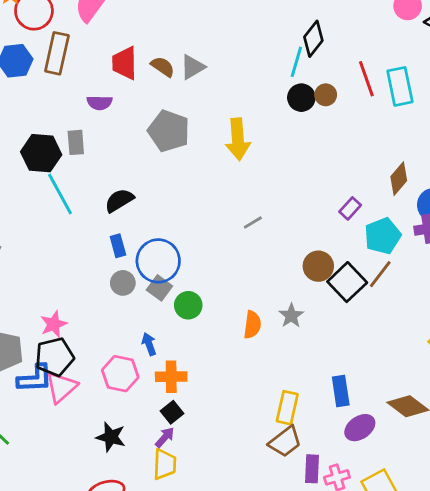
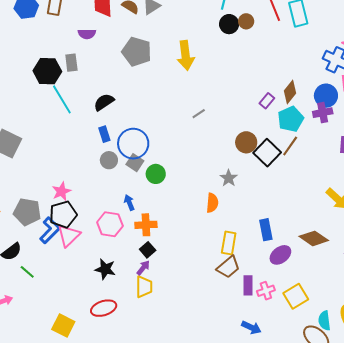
brown diamond: (399, 179) -> (290, 92), moved
orange semicircle: (252, 325) -> (212, 203), moved
blue L-shape: (35, 378) -> (50, 230), turned -40

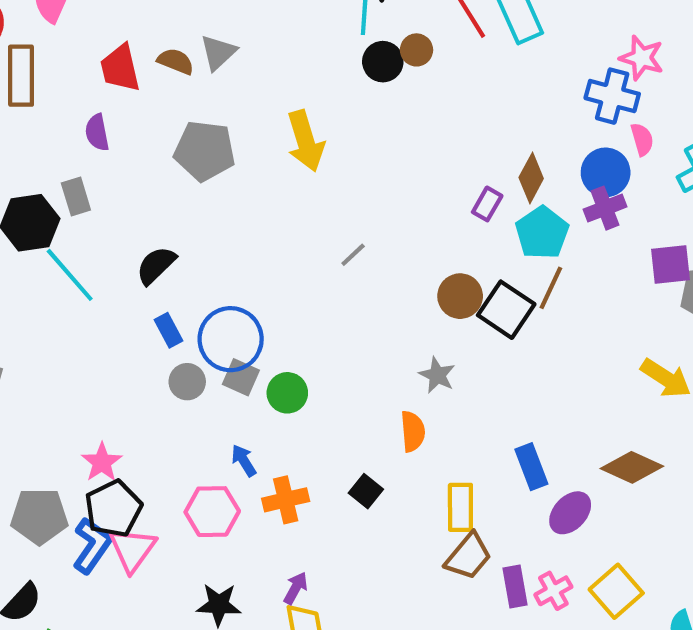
purple semicircle: (87, 34) -> (97, 132), turned 90
black square: (148, 250) -> (366, 491), moved

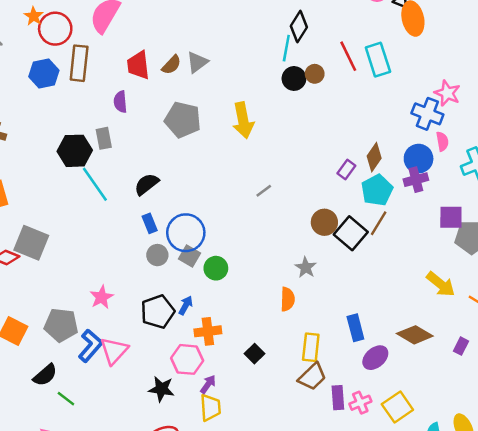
brown semicircle: (176, 61) -> (171, 65), turned 105
blue arrow: (244, 460) -> (186, 305), turned 54
black square: (366, 491) -> (255, 354), moved
black pentagon: (113, 509) -> (158, 312), moved
pink hexagon: (212, 512) -> (187, 359), moved

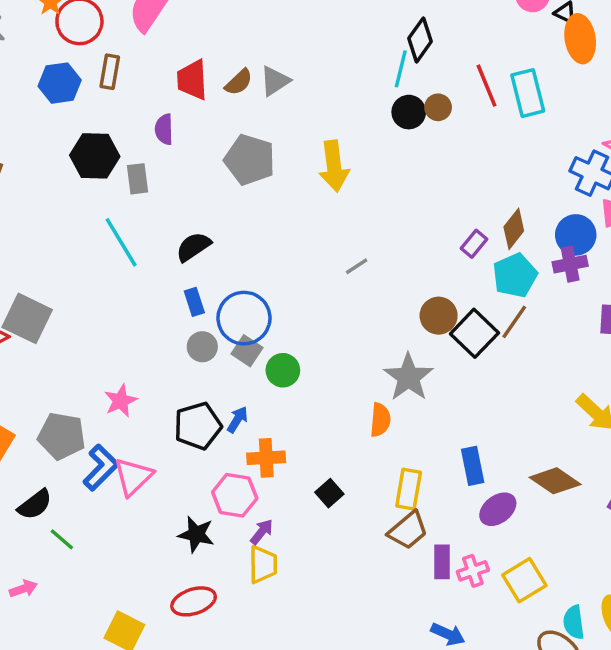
brown rectangle: (79, 63) -> (110, 72), size x0.7
black hexagon: (75, 151) -> (95, 156), moved
gray star: (306, 267) -> (408, 377), size x1.6

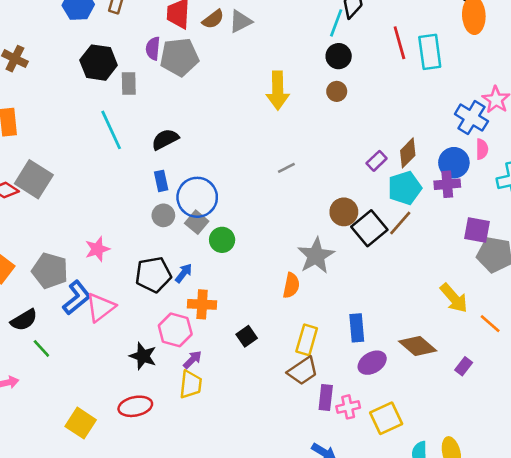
brown circle: (438, 107) -> (337, 91), moved
gray pentagon: (250, 160) -> (179, 57), moved, turned -30

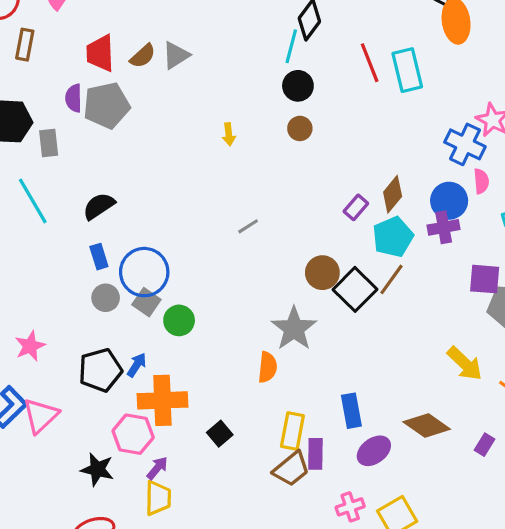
yellow arrow: (278, 90) -> (229, 134), size x0.5
orange cross: (202, 304) -> (162, 400), size x1.4
purple rectangle: (326, 398) -> (315, 454), moved

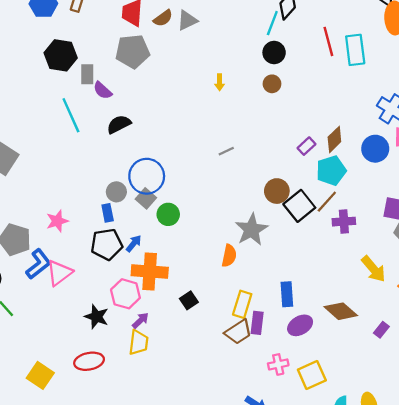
purple semicircle: (74, 98) -> (103, 90), moved, turned -54
purple cross: (444, 227) -> (344, 222), moved
blue rectangle: (99, 257) -> (108, 213), moved

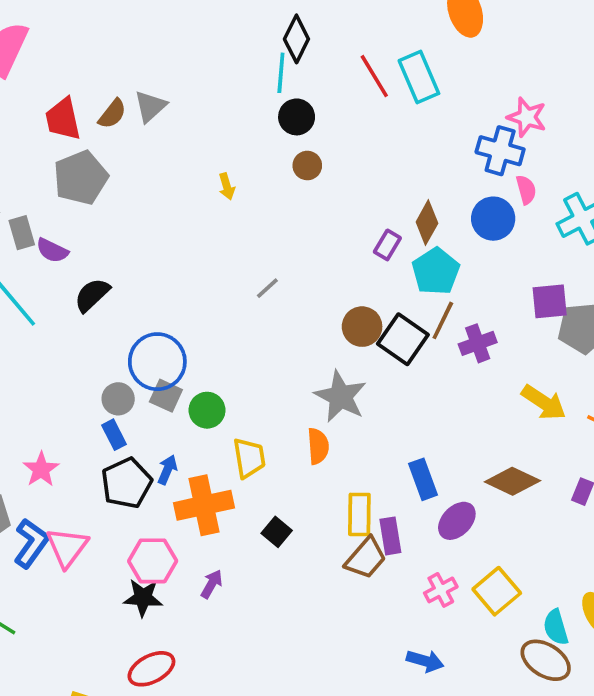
pink hexagon: (125, 294) -> (153, 561), moved
yellow trapezoid: (139, 342) -> (249, 458), moved

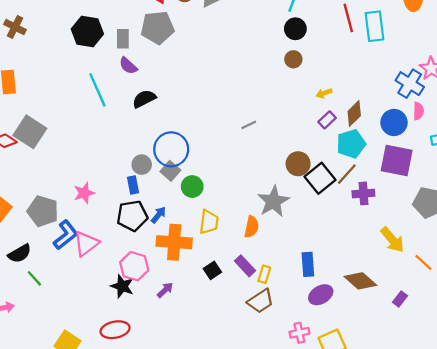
yellow arrow: (227, 186) -> (324, 93), moved, turned 70
gray rectangle: (22, 233) -> (123, 39), moved
purple square: (550, 301) -> (397, 160), moved, size x1.4
yellow rectangle: (359, 514) -> (264, 274), size x0.7
purple rectangle: (390, 536) -> (245, 266), moved, turned -50

